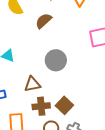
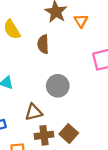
brown semicircle: (44, 21) -> (43, 44), turned -48

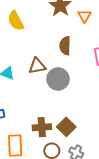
brown semicircle: (43, 44) -> (65, 46), moved
brown triangle: (34, 112) -> (37, 66), moved

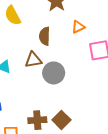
orange triangle: (84, 16) -> (78, 27), moved, turned 32
brown semicircle: (65, 46) -> (45, 36), moved

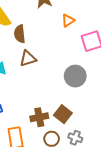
brown semicircle: (45, 36) -> (20, 34), moved
gray circle: (54, 73) -> (75, 76), moved

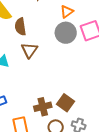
brown triangle: (28, 59) -> (29, 50), turned -36
gray circle: (75, 76) -> (66, 33), moved

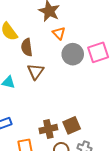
orange triangle: (67, 12) -> (59, 33), moved, turned -40
brown square: (66, 103) -> (72, 125), turned 30

